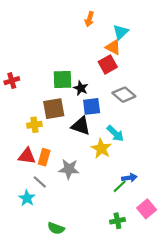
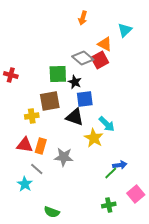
cyan triangle: (121, 32) -> (125, 30), moved
red cross: (12, 81) -> (11, 75), turned 32
gray diamond: (124, 95) -> (83, 58), moved

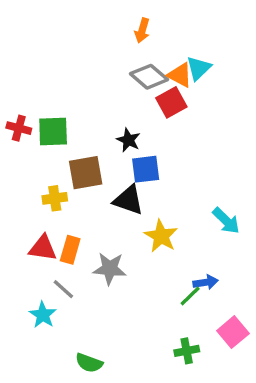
cyan triangle: (125, 30) -> (199, 68), moved
gray diamond: (83, 58) -> (149, 77), moved
green square: (58, 74) -> (53, 132), moved
cyan arrow: (107, 124) -> (226, 221), moved

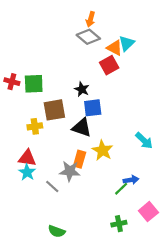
gray diamond: (149, 77) -> (88, 37), moved
orange rectangle: (70, 250) -> (80, 159), moved
gray line: (63, 289) -> (52, 186), moved
cyan star: (43, 315) -> (27, 172), moved

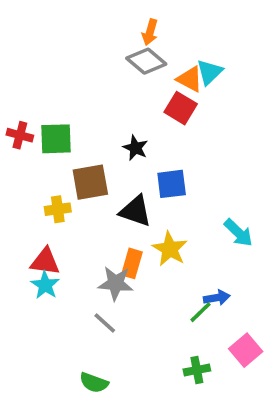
red square: (109, 65) -> (181, 108), turned -30
blue square: (93, 108) -> (172, 184), moved
gray line: (52, 186) -> (105, 323), moved

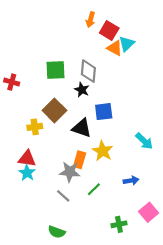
gray diamond: (146, 61) -> (88, 71), moved, turned 55
red square: (181, 108) -> (109, 31), moved
green square: (56, 139) -> (56, 70), moved
brown square: (90, 182) -> (54, 110), turned -35
green line: (200, 312) -> (94, 189), moved

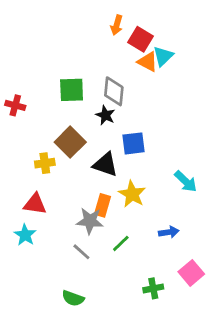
cyan star: (27, 173) -> (25, 235), moved

